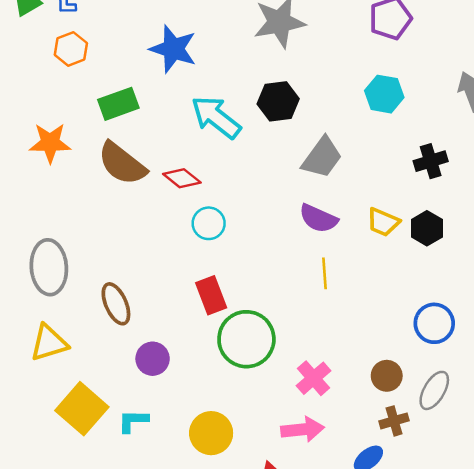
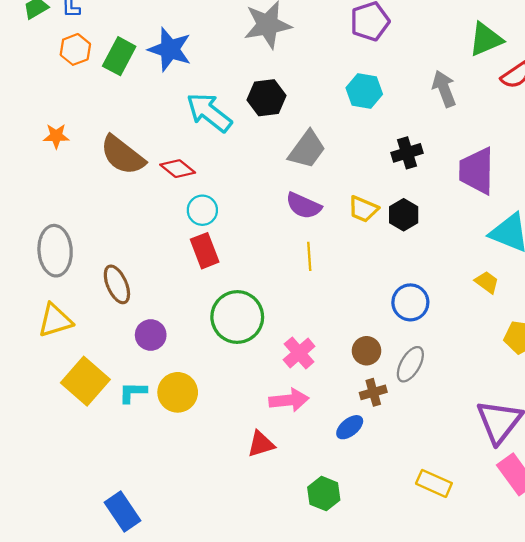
green rectangle: (118, 104) -> (119, 56), moved, turned -42
orange star: (50, 143) -> (56, 136), size x0.7
red rectangle: (211, 295) -> (205, 251), moved
yellow circle: (211, 433) -> (178, 392), moved

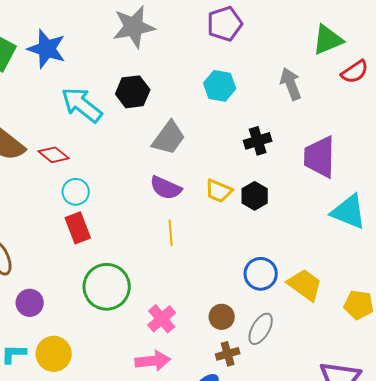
yellow trapezoid: (487, 282) -> (305, 285), moved, size x1.6

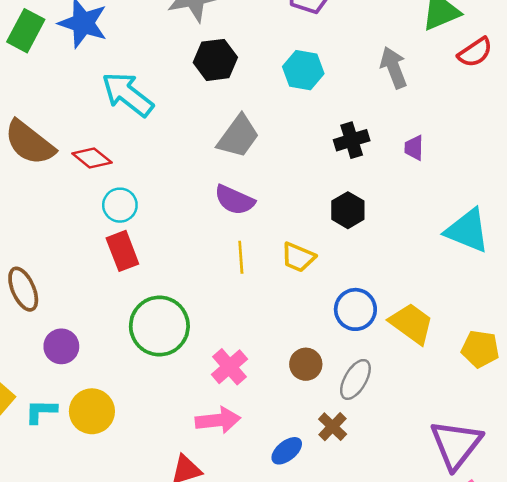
black hexagon: (133, 92) -> (215, 60), moved
purple trapezoid: (320, 157) -> (414, 148), moved, size x0.5
yellow trapezoid: (219, 191) -> (298, 257), moved
brown cross: (228, 354) -> (333, 427), moved, turned -30

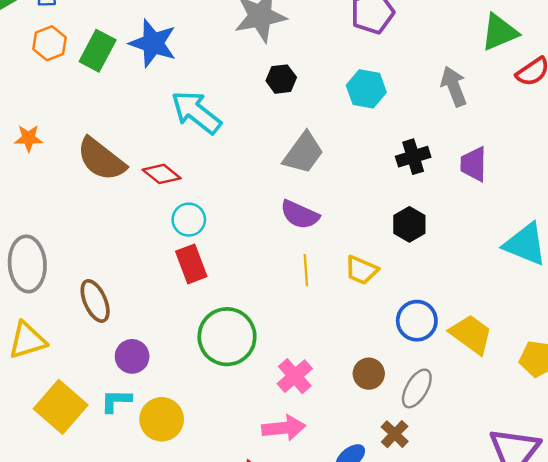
black hexagon: (215, 60) -> (281, 79), size x0.7
purple trapezoid: (414, 148) -> (474, 164), size x1.4
cyan L-shape: (41, 411) -> (116, 401), moved

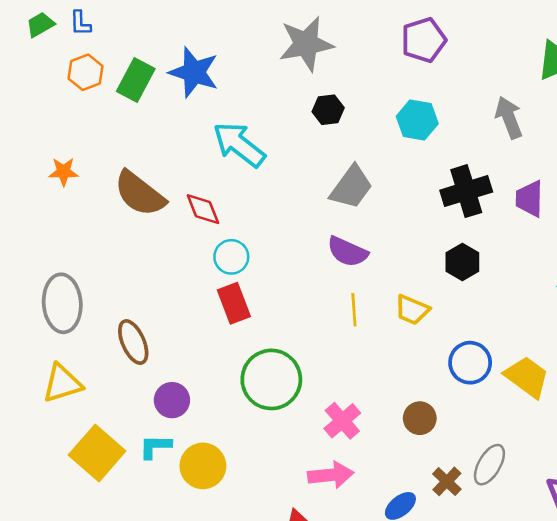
black cross: (413, 157) -> (466, 191), size x1.4
red diamond: (162, 174) -> (203, 209), turned 30
gray ellipse: (417, 388) -> (489, 465), moved

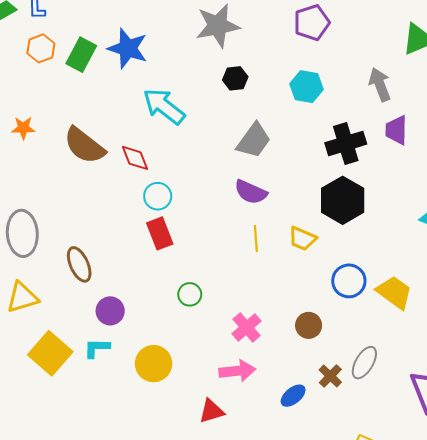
purple trapezoid: (529, 199) -> (396, 130), moved
black hexagon: (462, 262) -> (343, 200), size x1.6
green circle: (271, 379) -> (190, 294), size x0.5
yellow circle: (203, 466) -> (154, 364), moved

